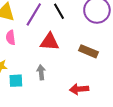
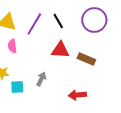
red triangle: (50, 42) -> (60, 50), moved
gray arrow: (41, 72) -> (41, 79), turned 32

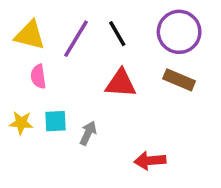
brown rectangle: (86, 59) -> (179, 80), moved
cyan square: (17, 87) -> (55, 121), moved

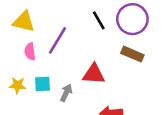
black line: (117, 34) -> (99, 20), moved
purple line: (76, 39) -> (57, 40), moved
red triangle: (121, 83) -> (94, 74), moved

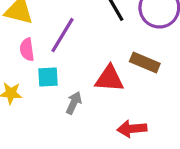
brown rectangle: (132, 54) -> (145, 62), moved
cyan square: (42, 84) -> (48, 77), moved

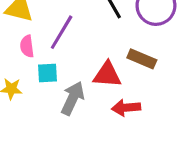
gray arrow: (74, 103) -> (73, 98), size x1.5
red arrow: (132, 129) -> (126, 108), moved

